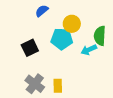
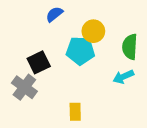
cyan arrow: (89, 50) -> (123, 77), moved
gray cross: (35, 84) -> (24, 87), moved

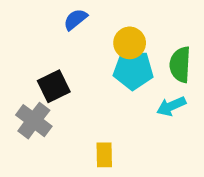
cyan pentagon: (80, 51) -> (133, 70), moved

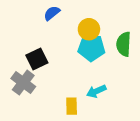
cyan arrow: (171, 106) -> (96, 91), moved

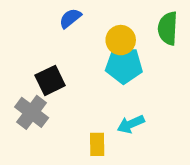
green semicircle: (124, 44) -> (168, 28), moved

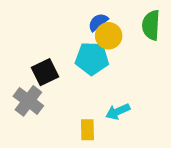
blue semicircle: (70, 18) -> (98, 22), moved
cyan pentagon: (124, 65) -> (92, 59), moved

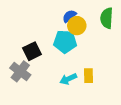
cyan arrow: (118, 112) -> (68, 79), moved
yellow rectangle: (87, 130) -> (89, 76), moved

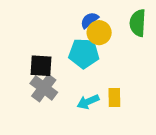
black square: (32, 51) -> (41, 66), turned 30
gray cross: (20, 71) -> (44, 88), moved

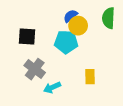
black square: (41, 66) -> (27, 36), moved
cyan arrow: (88, 102) -> (52, 87), moved

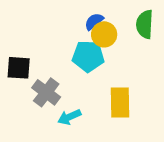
black square: (27, 36) -> (19, 68), moved
yellow rectangle: (90, 77) -> (120, 103), size x1.5

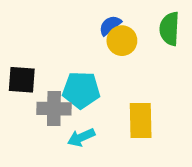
cyan pentagon: (88, 56) -> (81, 90), moved
gray cross: (46, 92) -> (54, 109), turned -36

